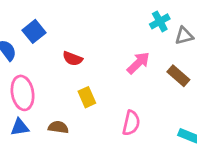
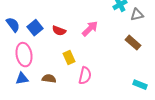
blue square: (34, 31) -> (35, 28), moved
pink arrow: (138, 63) -> (90, 29), moved
pink semicircle: (131, 123) -> (85, 76), moved

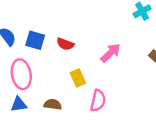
blue square: (35, 28) -> (35, 40), turned -35
pink arrow: (90, 29) -> (111, 53), moved

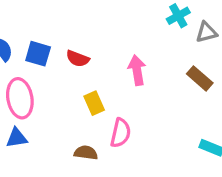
pink arrow: (111, 53) -> (137, 70), turned -55
brown semicircle: (53, 104) -> (86, 153), moved

